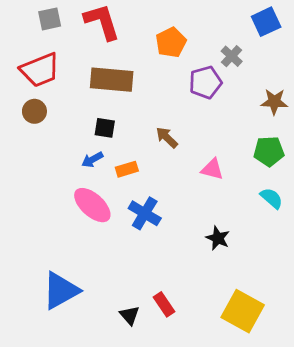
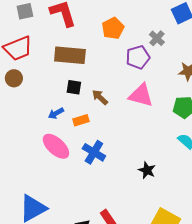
black square: (105, 128) -> (74, 87), moved
brown arrow: (167, 137) -> (100, 97), moved
pink triangle: (212, 169) -> (141, 95), moved, size x1.5

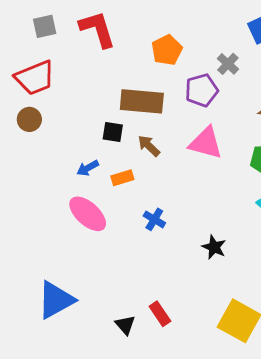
brown rectangle: (70, 55) -> (142, 101), moved
blue cross: (94, 152) -> (154, 219), moved, size x0.7

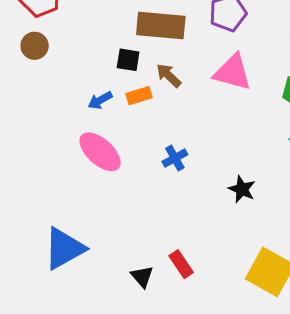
orange rectangle: (122, 178) -> (139, 96), moved
blue cross: (154, 219) -> (175, 158), turned 30

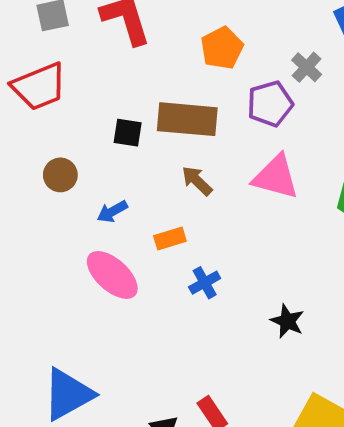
brown circle: (35, 46) -> (60, 175), moved
black square: (128, 60) -> (128, 133), moved
orange rectangle: (139, 96) -> (170, 238), moved

